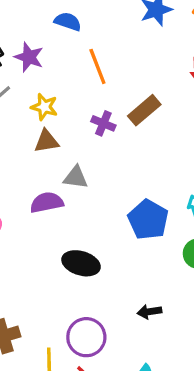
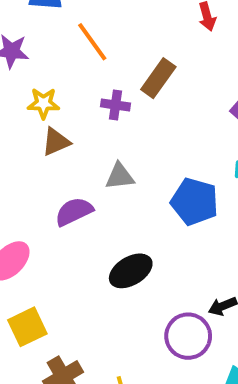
gray triangle: (76, 177) -> (120, 176), moved
black ellipse: (81, 263) -> (131, 271), turned -33
purple circle: (86, 337) -> (188, 336), moved

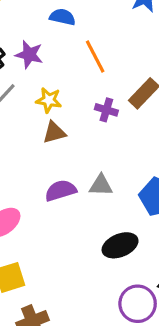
gray triangle: (120, 176) -> (101, 185), moved
black ellipse: (131, 271) -> (120, 245), moved

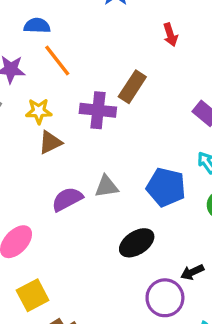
orange line: (95, 57) -> (57, 60), moved
purple cross: (106, 110) -> (98, 110), size x1.5

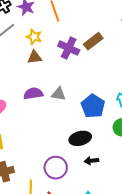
black ellipse: (137, 243) -> (80, 138), moved
purple circle: (165, 298) -> (56, 168), moved

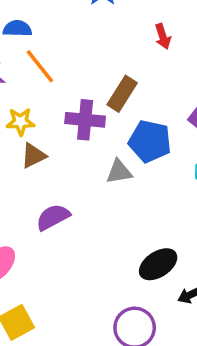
gray triangle: (59, 94) -> (119, 172), moved
blue pentagon: (93, 106) -> (150, 141), moved

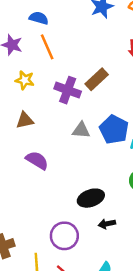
blue pentagon: (150, 141) -> (114, 129), moved
brown triangle: (33, 156) -> (25, 120), moved
purple semicircle: (53, 217) -> (37, 160), moved, turned 45

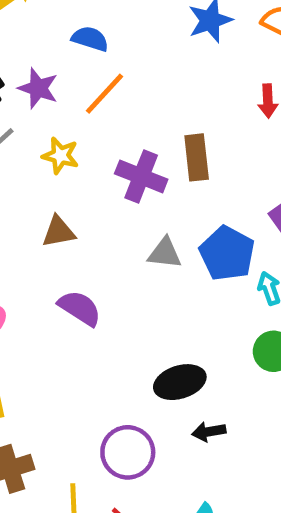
orange line: (47, 47) -> (105, 94), turned 65
brown rectangle: (97, 79) -> (197, 157), turned -55

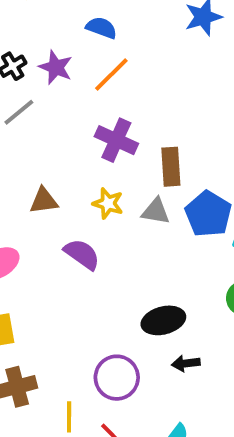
yellow star: (60, 156) -> (108, 203), moved
brown rectangle: (197, 157) -> (171, 167), moved
purple cross: (141, 176) -> (116, 140), moved
brown triangle: (59, 232) -> (44, 201), moved

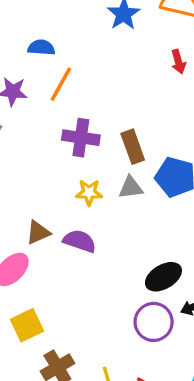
brown triangle: (44, 201) -> (38, 232), moved
purple circle: (117, 378) -> (154, 322), moved

